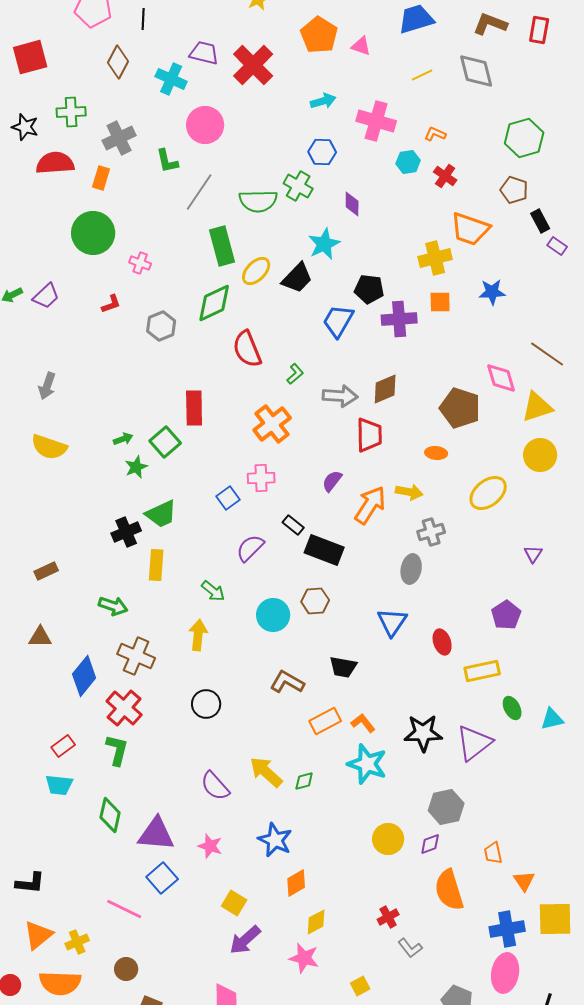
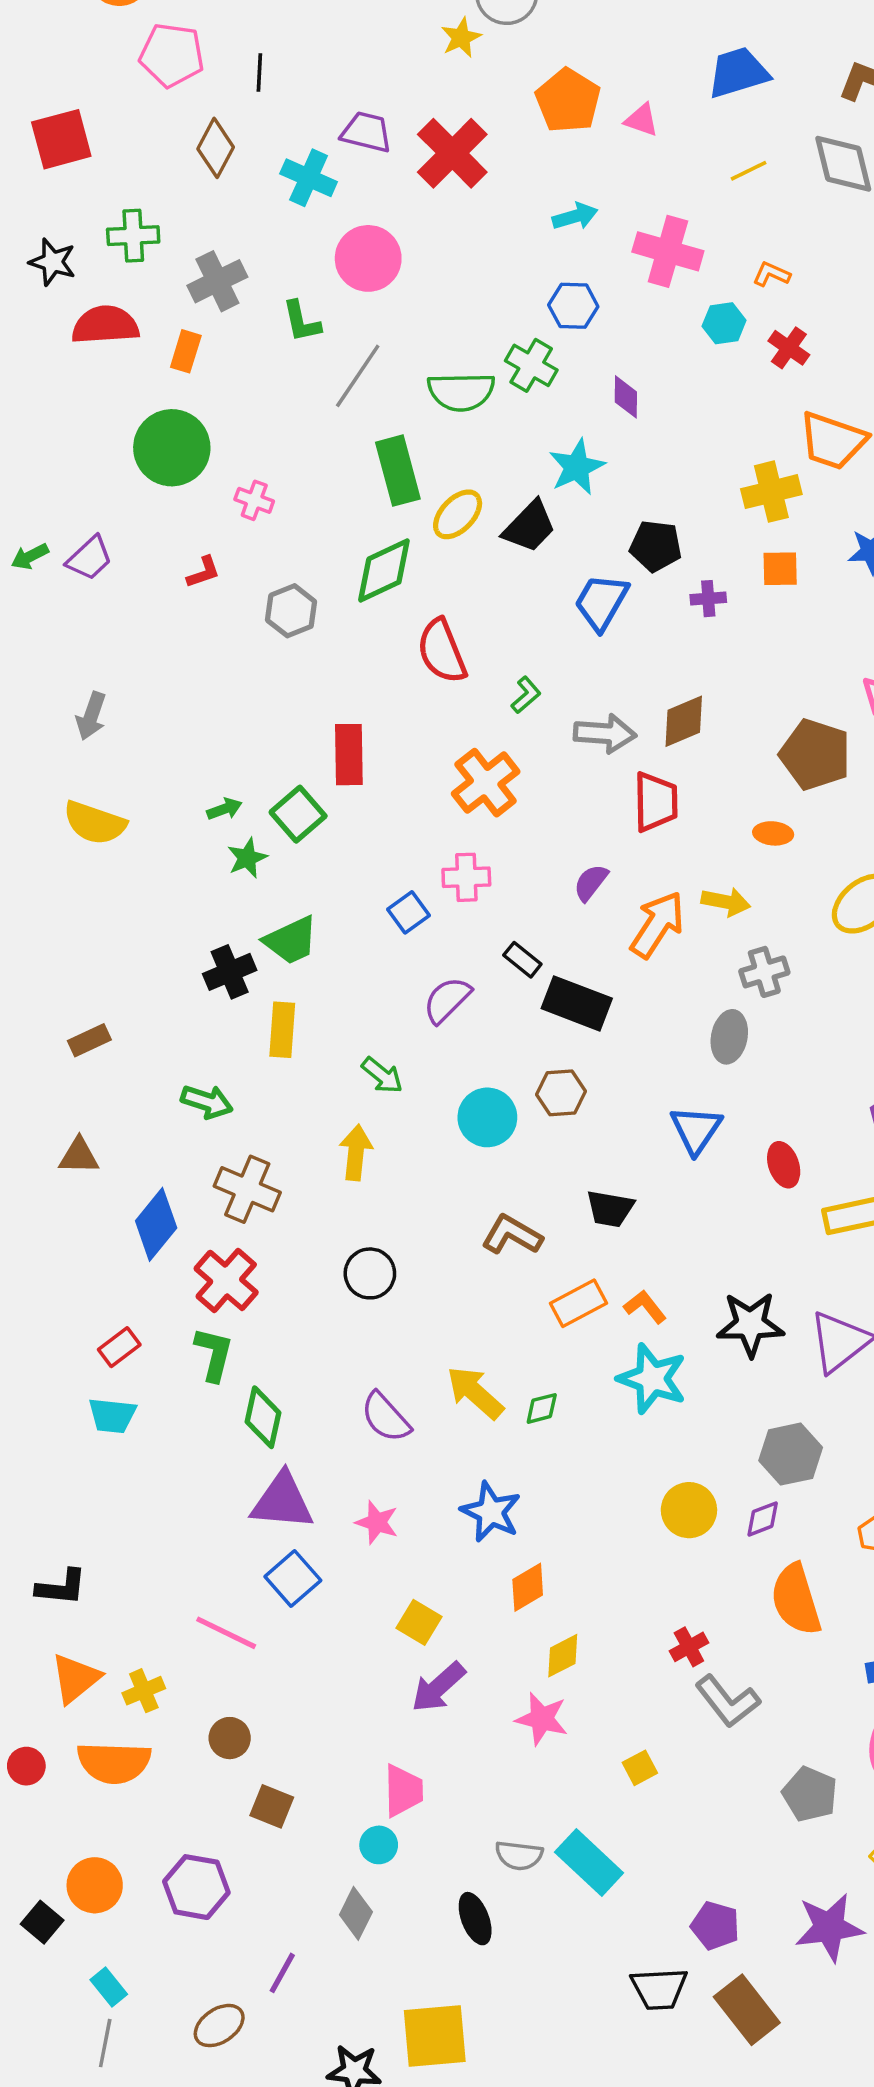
purple cross: (399, 319) -> (708, 599), size x0.6
green diamond: (110, 815) -> (263, 1417), moved
gray L-shape: (410, 948) -> (728, 1701), size x1.5

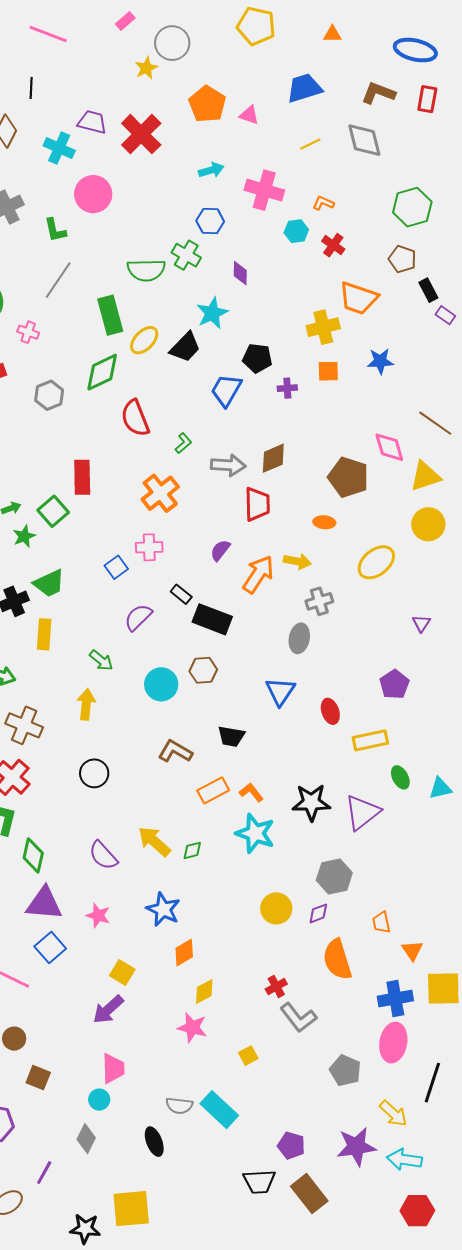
gray line: (358, 376) -> (58, 280), moved
purple arrow: (438, 1687) -> (108, 1010), moved

